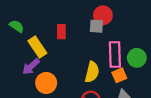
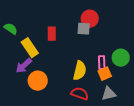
pink rectangle: (115, 55) -> (102, 63), moved, size x0.6

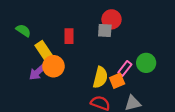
pink rectangle: (102, 63) -> (125, 68), turned 40
orange square: (105, 74) -> (117, 81), moved
orange circle: (38, 81) -> (53, 66), moved

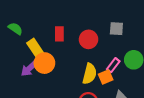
red circle: (112, 19) -> (89, 39), moved
gray square: (105, 31) -> (116, 29), moved

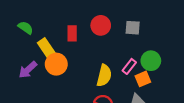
red circle: (89, 39) -> (101, 25), moved
purple arrow: (29, 68) -> (28, 70), moved
orange square: (106, 77) -> (143, 79), moved

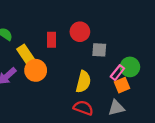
gray square: (133, 28) -> (99, 50), moved
pink rectangle: (129, 66) -> (117, 73), moved

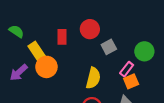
gray square: (99, 50) -> (109, 47), turned -32
green circle: (130, 67) -> (144, 51), moved

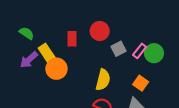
pink rectangle: (127, 69) -> (140, 51), moved
purple arrow: (19, 72) -> (29, 60), moved
orange square: (131, 81) -> (141, 83), turned -32

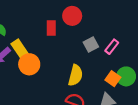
red circle: (100, 31) -> (72, 16), moved
red rectangle: (72, 39) -> (51, 28), moved
green circle: (154, 53) -> (126, 76), moved

